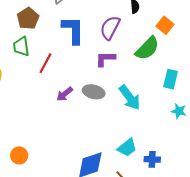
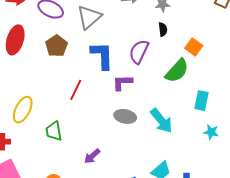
green trapezoid: (21, 46) -> (54, 131), moved
purple L-shape: (105, 59) -> (122, 83), moved
purple arrow: (65, 94) -> (92, 156), moved

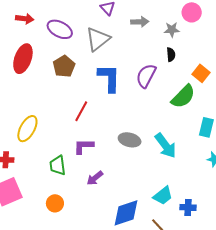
purple L-shape: (122, 83) -> (84, 146), moved
green trapezoid: (54, 131) -> (58, 165), moved

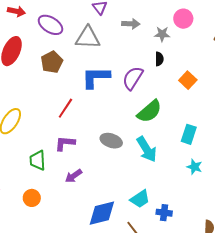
gray triangle: (98, 39) -> (88, 38), turned 36
blue L-shape: (109, 78) -> (96, 77), turned -96
green semicircle: (183, 97) -> (149, 111), moved

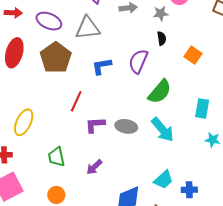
brown pentagon: (52, 62) -> (56, 58), size x1.4
blue L-shape: (96, 77) -> (102, 66), size x0.7
purple L-shape: (65, 143) -> (95, 125), moved

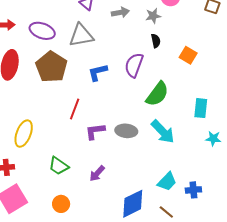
green trapezoid: (56, 157) -> (59, 166), turned -40

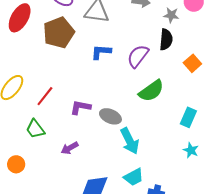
black semicircle: (156, 41) -> (166, 40), size x1.5
red line: (75, 109) -> (45, 96), moved
cyan arrow: (163, 132) -> (130, 141), moved
orange circle: (61, 204) -> (16, 164), moved

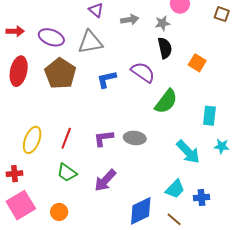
purple semicircle: (138, 56) -> (143, 72), turned 105
cyan arrow: (130, 141) -> (188, 152), moved
purple arrow: (70, 148) -> (105, 180), size x1.4

